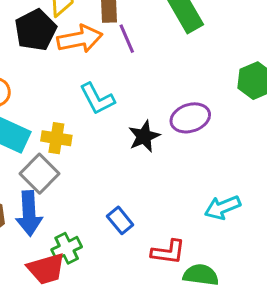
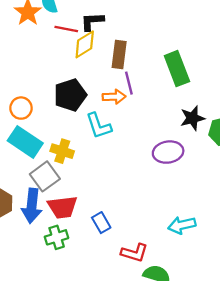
black pentagon: (36, 30) -> (70, 95), moved
orange arrow: (80, 39) -> (114, 97), moved, size x0.7
black star: (144, 136) -> (192, 118), moved
red trapezoid: (46, 269) -> (63, 207), moved

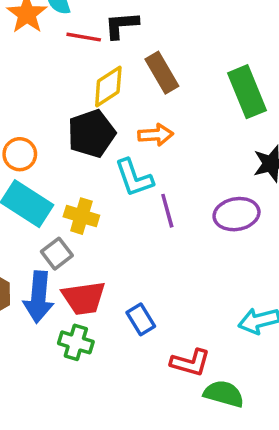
yellow diamond: (85, 44) -> (108, 86), moved
brown rectangle: (119, 54) -> (162, 73), turned -36
purple line: (129, 83) -> (167, 211), moved
gray square: (45, 176) -> (57, 254), size x0.7
green cross: (57, 237) -> (76, 342), turned 35

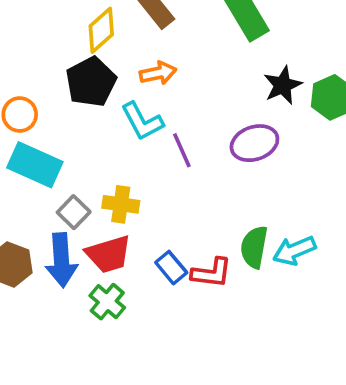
yellow cross: (81, 216) -> (121, 204), moved
green cross: (76, 342) -> (107, 302), turned 32
red L-shape: (190, 363) -> (212, 273), moved
green semicircle: (224, 394) -> (254, 247), moved, turned -87

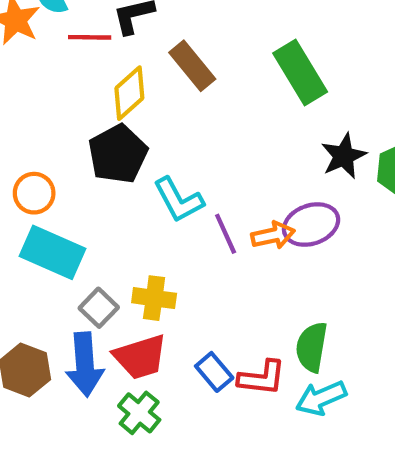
orange arrow: (158, 73) -> (273, 235), moved
cyan arrow: (294, 251) -> (321, 398), moved

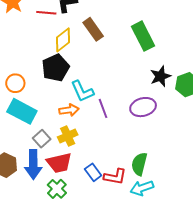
orange arrow: (273, 235) -> (69, 110), moved
yellow cross: (154, 298) -> (68, 136), turned -36

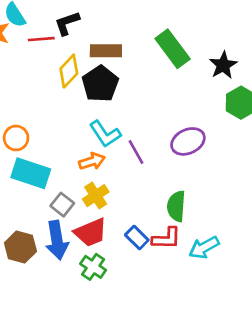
brown rectangle: (93, 29) -> (106, 51), turned -45
black pentagon: (56, 68) -> (100, 84), moved
black star: (160, 76) -> (223, 65), moved
green semicircle: (139, 164) -> (176, 206), moved

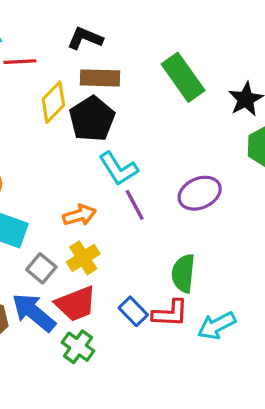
black L-shape: (67, 23) -> (85, 38), moved, turned 40
cyan L-shape: (105, 134) -> (118, 169), moved
blue arrow: (57, 240) -> (34, 312), turned 138

